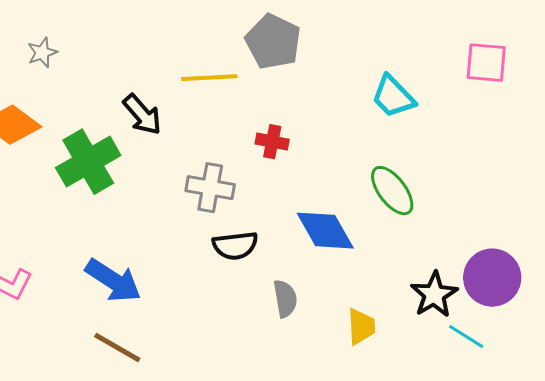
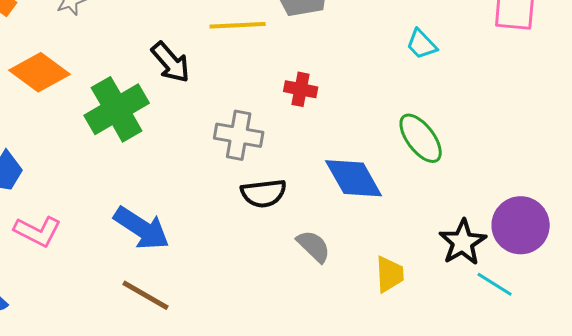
cyan trapezoid: (393, 97) -> (422, 44), size x0.7
gray semicircle: (285, 299) -> (314, 246), turned -36

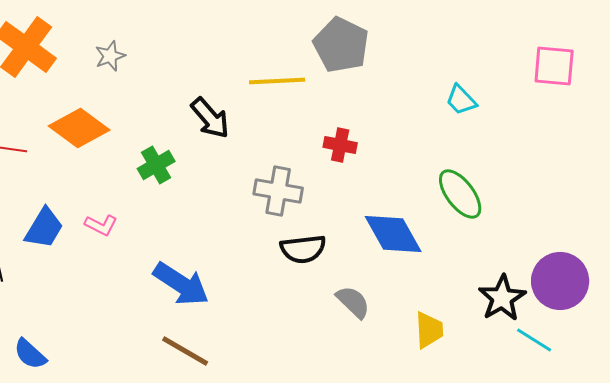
green cross: (117, 109) -> (156, 165), size x0.6
pink L-shape: (38, 231) -> (101, 225), moved, size x0.7

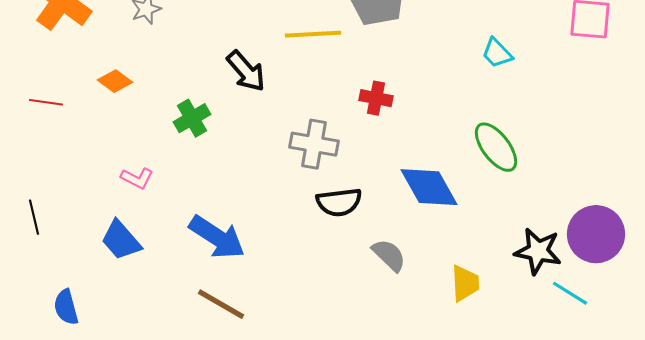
orange diamond: (79, 128) -> (115, 81), size x0.6
blue trapezoid: (44, 228) -> (121, 240), moved, turned 108
black star: (502, 298) -> (538, 251), turned -30
blue semicircle: (30, 354) -> (66, 307), turned 33

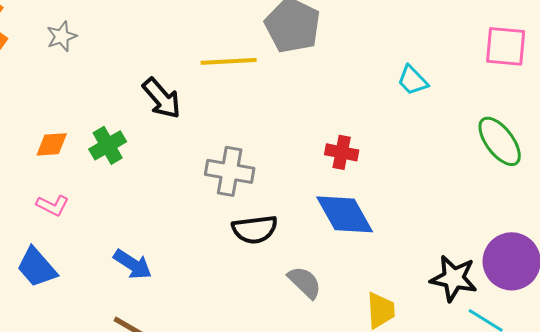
orange diamond: (115, 81) -> (52, 144), moved, turned -40
red cross: (376, 98) -> (342, 152), moved
green ellipse: (496, 147) -> (500, 141), moved
blue arrow: (217, 237) -> (133, 264), size x0.7

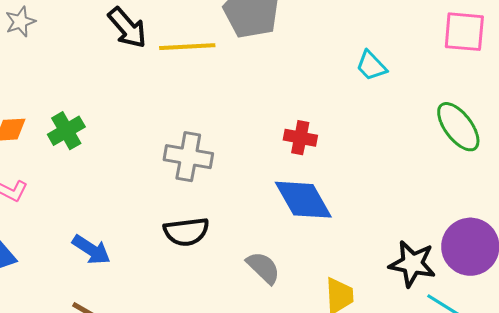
black arrow: (162, 98) -> (127, 28), moved
black semicircle: (255, 229) -> (186, 232), moved

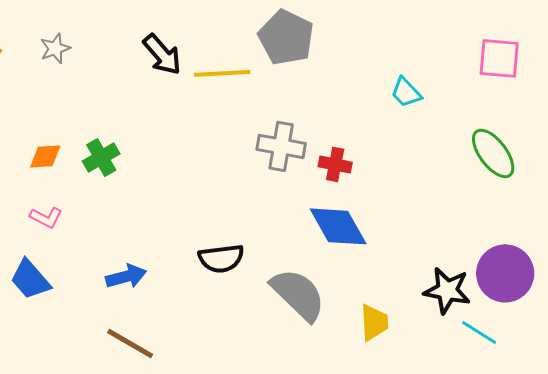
gray cross: (188, 157) -> (281, 146), moved
blue arrow: (91, 250) -> (126, 276), turned -48
gray semicircle: (263, 268) -> (298, 294), size x1.6

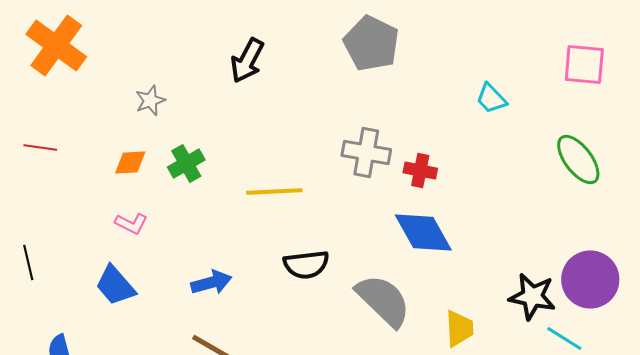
gray star: (55, 48) -> (150, 100), moved
black arrow: (162, 54) -> (247, 60), turned 69
yellow line: (222, 73) -> (274, 192), moved

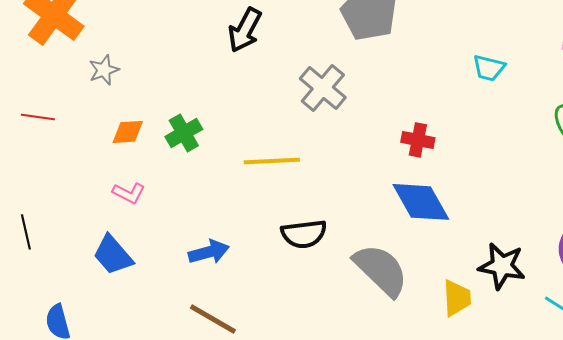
cyan trapezoid: (491, 98) -> (489, 68), turned -32
gray star: (150, 100) -> (104, 70), moved
gray cross: (366, 152) -> (323, 88), moved, turned 30
black star: (532, 296) -> (502, 266), moved

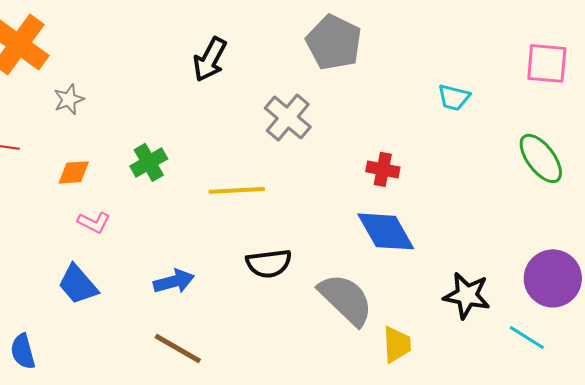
orange diamond: (128, 132) -> (74, 172), moved
yellow trapezoid: (457, 298) -> (397, 344), moved

